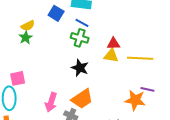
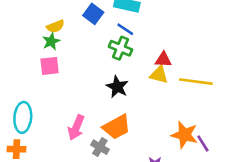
pink square: (18, 78) -> (50, 66), moved
purple line: (147, 89) -> (203, 143), moved, turned 40

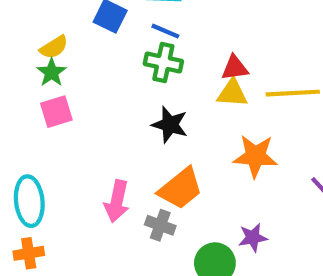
orange star: (184, 135) -> (255, 156), moved

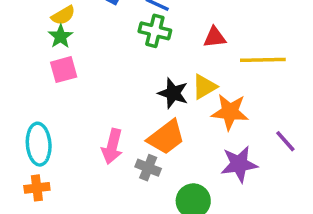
yellow triangle: (232, 93) -> (204, 87), moved, turned -36
black star: (170, 125) -> (173, 93), moved
purple star: (253, 238) -> (239, 164), moved, size x1.5

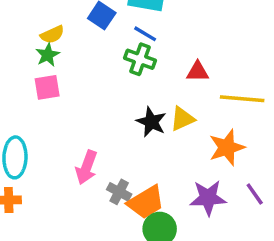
orange star: (230, 112) -> (227, 147), moved, turned -30
orange trapezoid: (166, 137) -> (146, 202), moved
purple line: (285, 141) -> (255, 194), moved

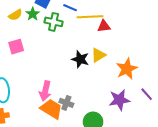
green star: (48, 55) -> (33, 14), moved
green cross: (140, 59) -> (54, 22), moved
yellow line: (242, 99) -> (90, 17), moved
orange trapezoid: (146, 202) -> (51, 109), moved, turned -110

